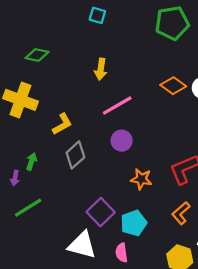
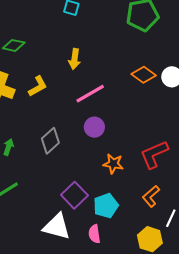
yellow L-shape: (62, 124) -> (38, 86), moved

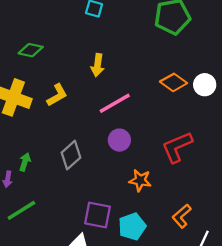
red L-shape: (154, 154) -> (177, 147), moved
purple square: (74, 195) -> (97, 215), turned -35

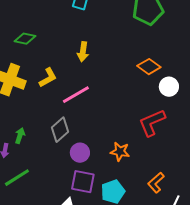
white circle: (205, 85) -> (169, 87), moved
pink line: (115, 103) -> (76, 95), moved
purple circle: (119, 140) -> (80, 153), moved

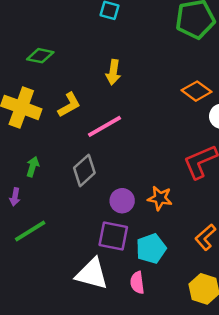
green arrow: (20, 136) -> (33, 167), moved
purple circle: (80, 153) -> (122, 201), moved

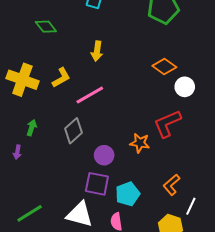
green diamond: (40, 56) -> (46, 27), moved, turned 40
orange star: (160, 198) -> (140, 143), moved
green line: (30, 231) -> (30, 213), moved

